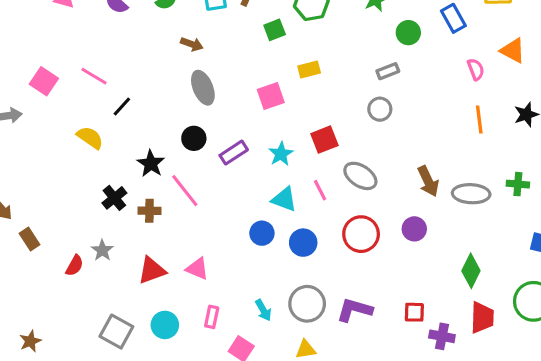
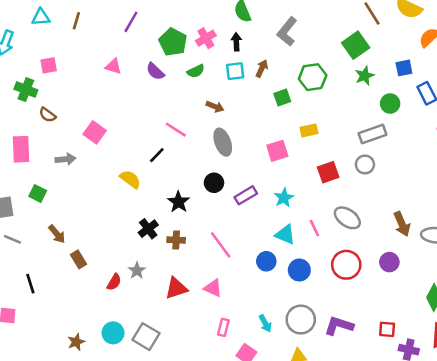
gray rectangle: (388, 71) -> (372, 134), size x1.5
pink line: (94, 76) -> (176, 130), moved
red square: (324, 140) -> (328, 172), moved
pink line: (185, 191) -> (221, 245), moved
cyan circle: (165, 325) -> (113, 333), moved

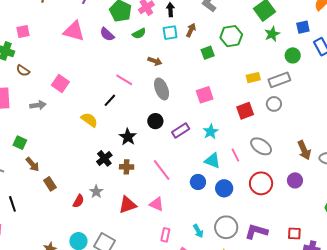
pink triangle: (113, 66) -> (74, 31), size x1.6
yellow rectangle: (309, 130) -> (253, 78), moved
green square: (38, 194) -> (20, 143), moved

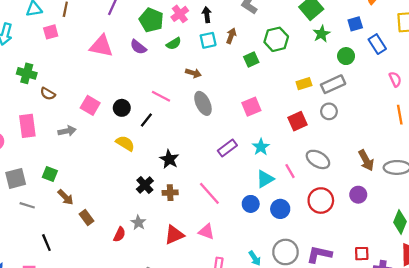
pink square: (23, 32) -> (51, 32), moved
black circle: (155, 121) -> (122, 108), moved
cyan triangle: (212, 161) -> (265, 179), turned -48

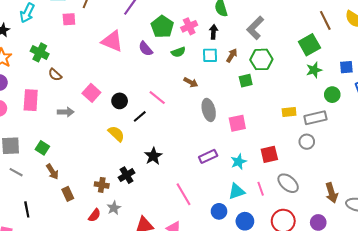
green hexagon: (276, 39) -> (261, 59), moved
gray ellipse: (203, 103) -> (209, 110), moved
red square: (297, 121) -> (269, 154), moved
brown cross: (170, 193) -> (102, 185), moved

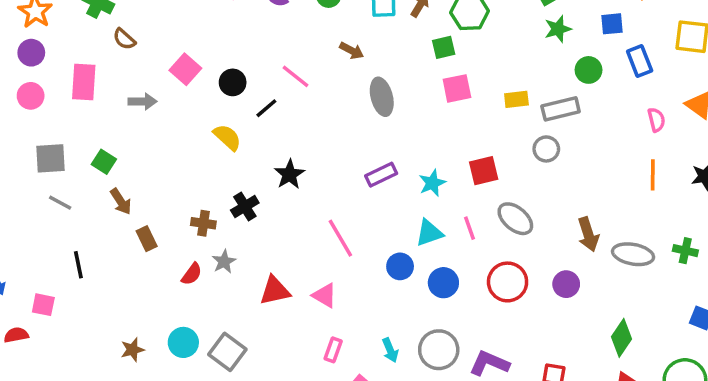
pink square: (237, 123) -> (457, 88), moved

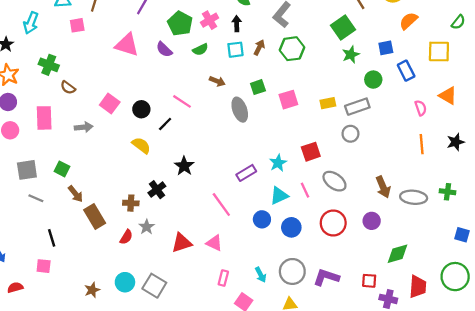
green square: (444, 47) -> (258, 87), moved
purple rectangle: (381, 175) -> (246, 173), moved
brown rectangle: (147, 239) -> (95, 217), size x1.5
pink square: (43, 305) -> (44, 266), moved
green diamond: (622, 338) -> (398, 254), moved, turned 45

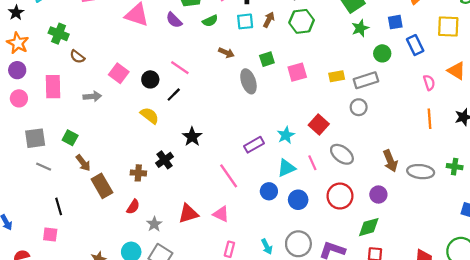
pink line: (182, 101) -> (180, 68), moved
red square: (311, 152) -> (319, 124), turned -30
gray star: (147, 227) -> (154, 224), moved
green diamond: (398, 254) -> (369, 227), moved

